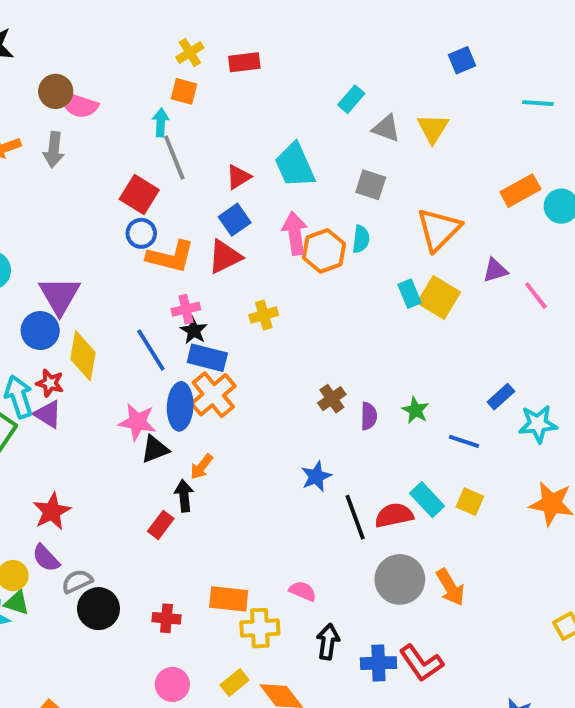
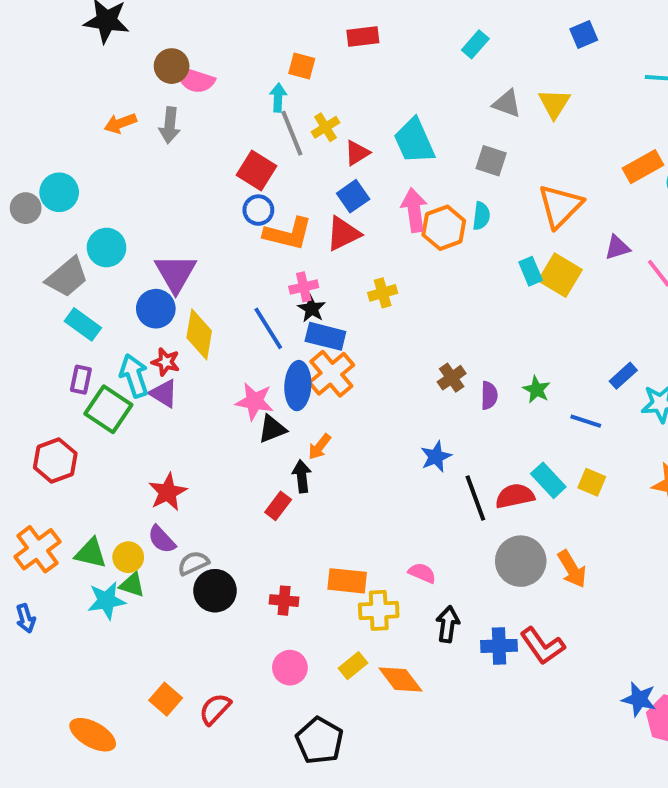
yellow cross: (190, 53) -> (325, 127), moved
cyan rectangle: (351, 99) -> (475, 44), moved

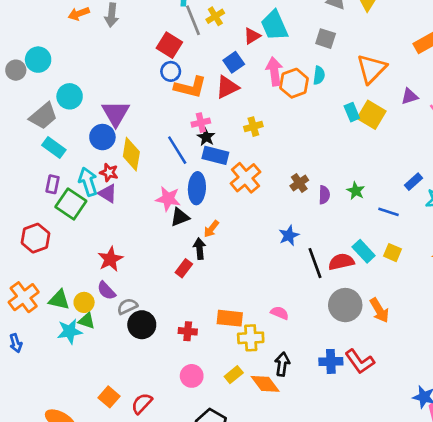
red triangle: (357, 153) -> (252, 36), moved
orange cross: (331, 374) -> (245, 178), moved
black arrow: (448, 624) -> (282, 364), moved

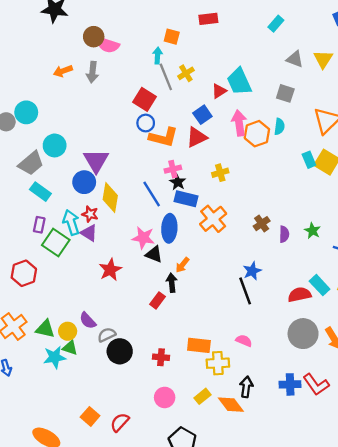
black triangle: (180, 217) -> (154, 254), turned 42
red star: (110, 259) -> (110, 270), moved
black line: (315, 263) -> (245, 291), moved

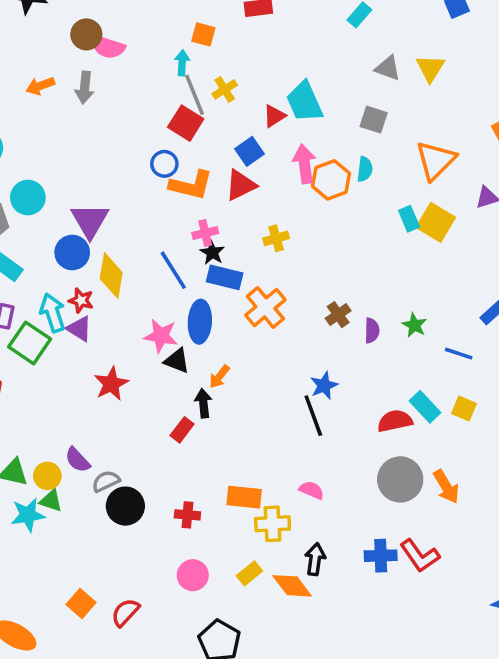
red square: (145, 99) -> (186, 123), moved

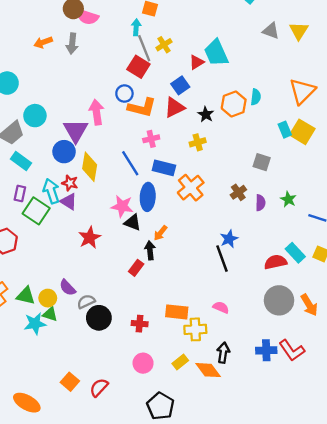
gray square: (374, 120) -> (262, 162), moved
pink arrow: (304, 164) -> (97, 112), moved
black star: (212, 252) -> (206, 114), moved

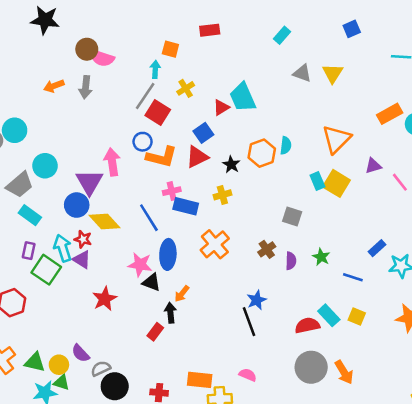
gray line: (144, 48) -> (145, 96), moved, turned 56
yellow diamond: (90, 167) -> (105, 222), turned -52
blue rectangle: (164, 168) -> (186, 206), moved

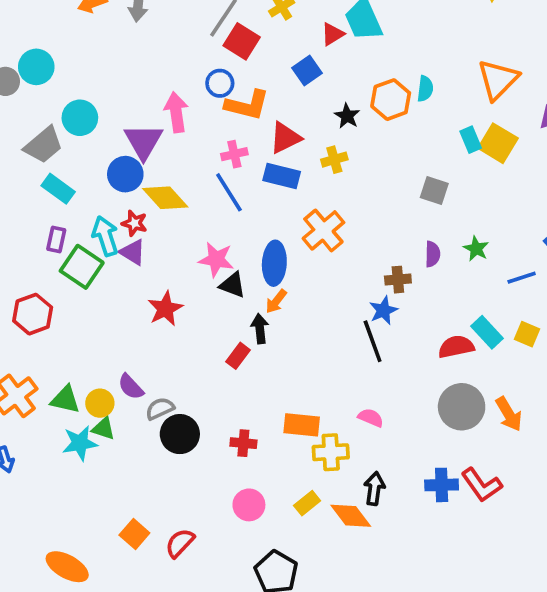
red triangle: (197, 157) -> (285, 138), moved
pink cross: (172, 191) -> (234, 154), moved
brown cross: (267, 249) -> (398, 280), moved, turned 30
blue ellipse: (168, 254) -> (274, 263), moved
blue line: (353, 277) -> (522, 278), turned -36

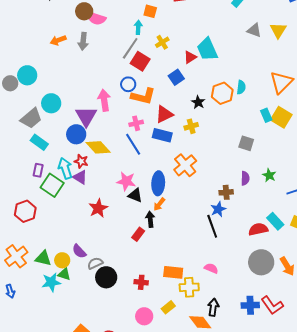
yellow rectangle: (307, 503) -> (168, 307), moved

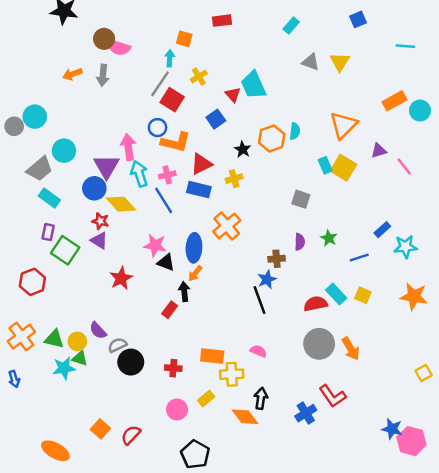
red triangle: (190, 57) -> (233, 95), turned -40
cyan arrow: (65, 168) -> (139, 174), moved
blue cross: (250, 305) -> (306, 413), moved, turned -30

